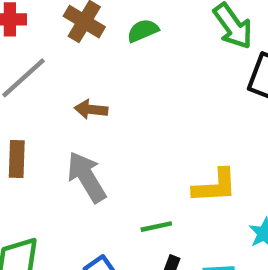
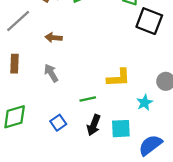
gray arrow: (87, 177) -> (51, 73), size x0.7

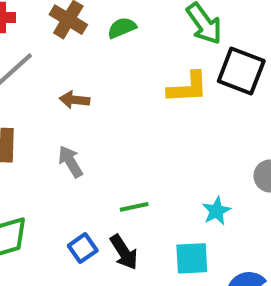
yellow L-shape: (119, 78) -> (188, 87), moved
cyan star: (145, 103) -> (216, 211), moved
black arrow: (94, 125) -> (124, 252), moved, turned -54

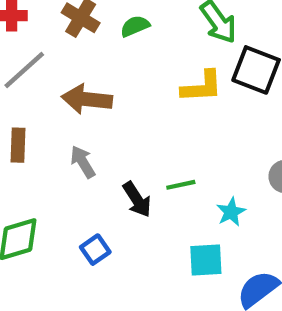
brown arrow: (74, 100) -> (87, 99), size x1.6
green line: (134, 207) -> (181, 185), moved
black arrow: (124, 252) -> (137, 199), moved

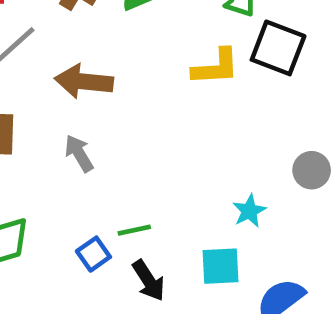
green line: (181, 185) -> (134, 230), moved
black arrow: (137, 199) -> (149, 280), moved

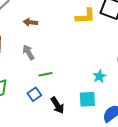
brown arrow: (84, 81) -> (30, 22), size x0.6
green line: (134, 230) -> (45, 74), moved

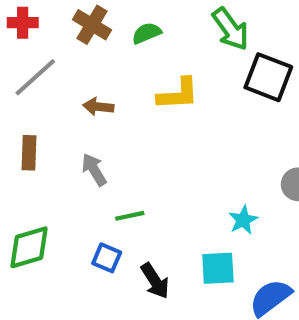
yellow L-shape: (85, 16) -> (178, 94), moved
blue square: (34, 94) -> (107, 258), turned -32

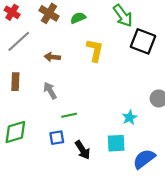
red cross: (23, 23) -> (12, 12), turned 32
yellow L-shape: (178, 94) -> (95, 50), turned -75
blue square: (107, 258) -> (57, 138), turned -32

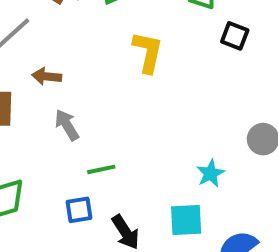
black square: (143, 41) -> (235, 36), size x0.6
brown arrow: (52, 57) -> (47, 76), moved

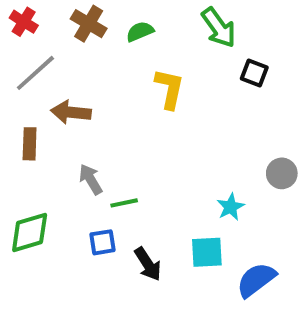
brown arrow: (47, 76) -> (71, 112), size x1.4
gray arrow: (67, 125) -> (91, 179), moved

